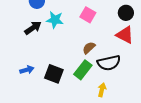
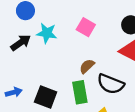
black semicircle: (109, 63) -> (111, 84), turned 35
green rectangle: (83, 70) -> (80, 92), turned -48

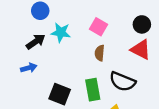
brown semicircle: (87, 66) -> (100, 53), moved, turned -42
blue arrow: (14, 92) -> (29, 68), moved

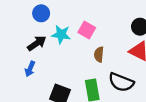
pink square: (98, 27) -> (87, 30), moved
blue arrow: (29, 68) -> (30, 69), turned 128

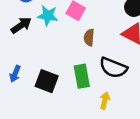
blue arrow: (30, 69) -> (15, 74), moved

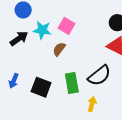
brown semicircle: (89, 37) -> (59, 49), moved, turned 32
black semicircle: (113, 68) -> (99, 76), turned -60

